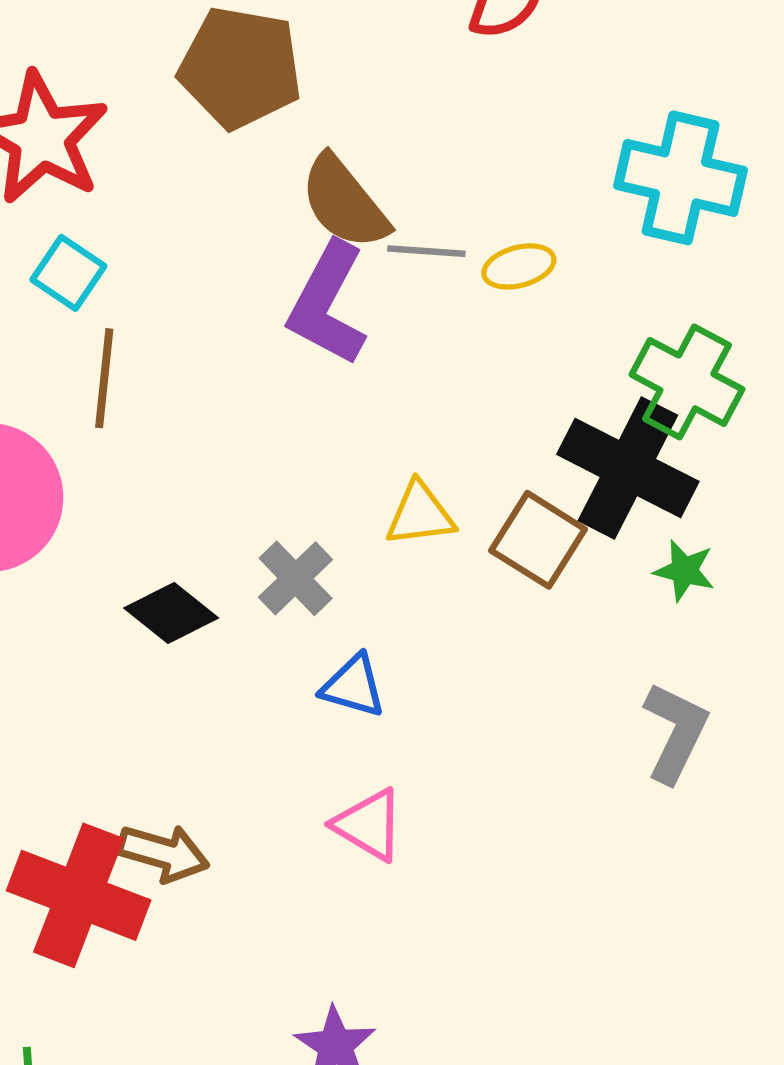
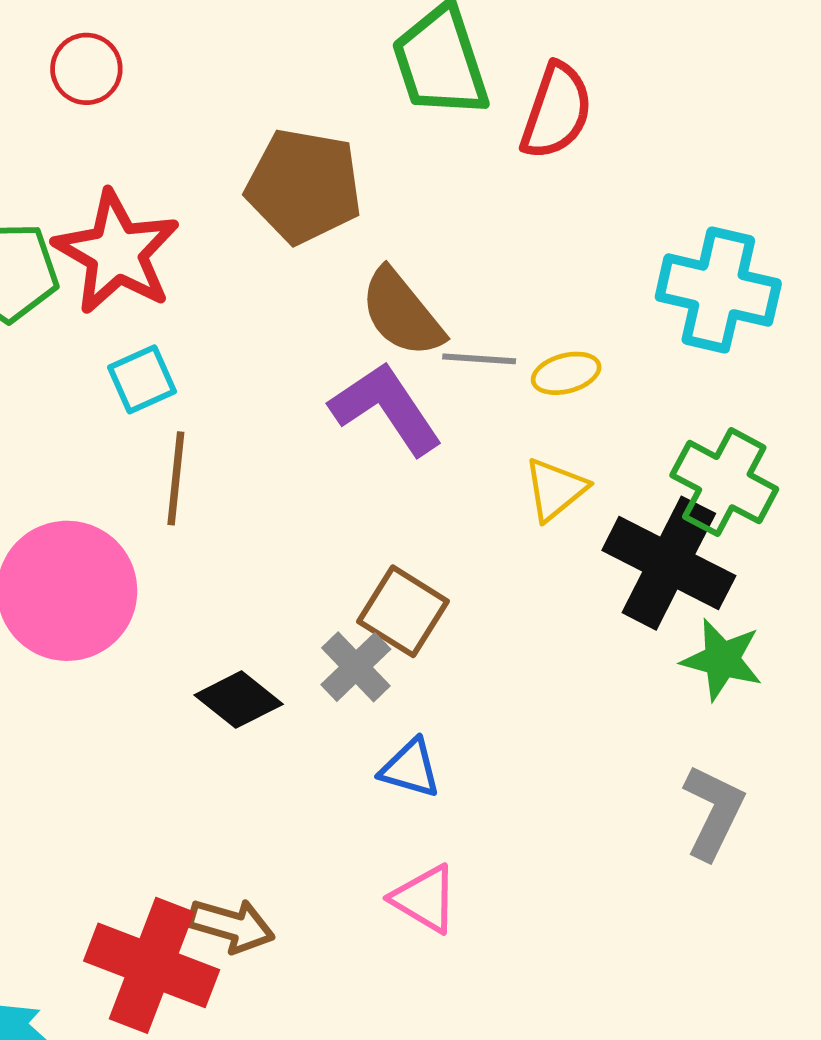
cyan square: (68, 273) -> (142, 379), turned 32
purple L-shape: (328, 304) -> (386, 408), turned 118
yellow triangle: (420, 514) -> (555, 489), moved, turned -32
brown square: (538, 540) -> (403, 611), moved
green star: (684, 571) -> (722, 660), size x1.4

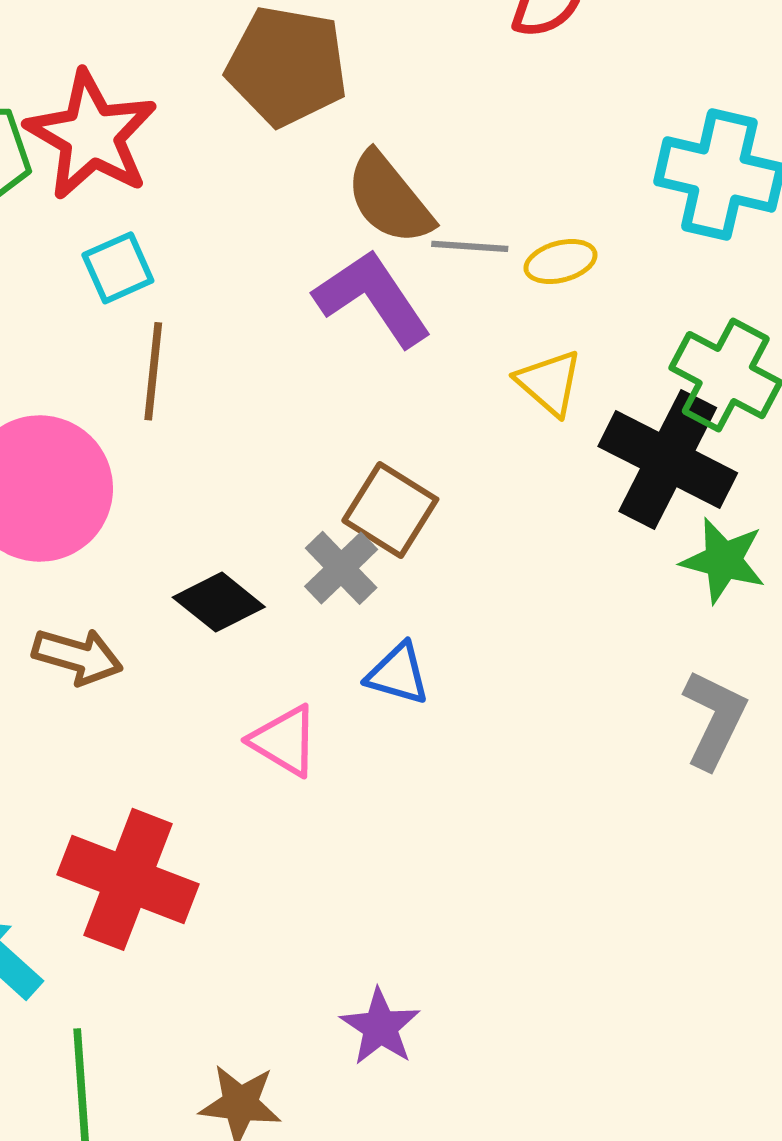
yellow triangle: (555, 489) -> (549, 383), turned -40
pink triangle: (425, 899) -> (284, 741), moved
brown arrow: (231, 925) -> (78, 656), moved

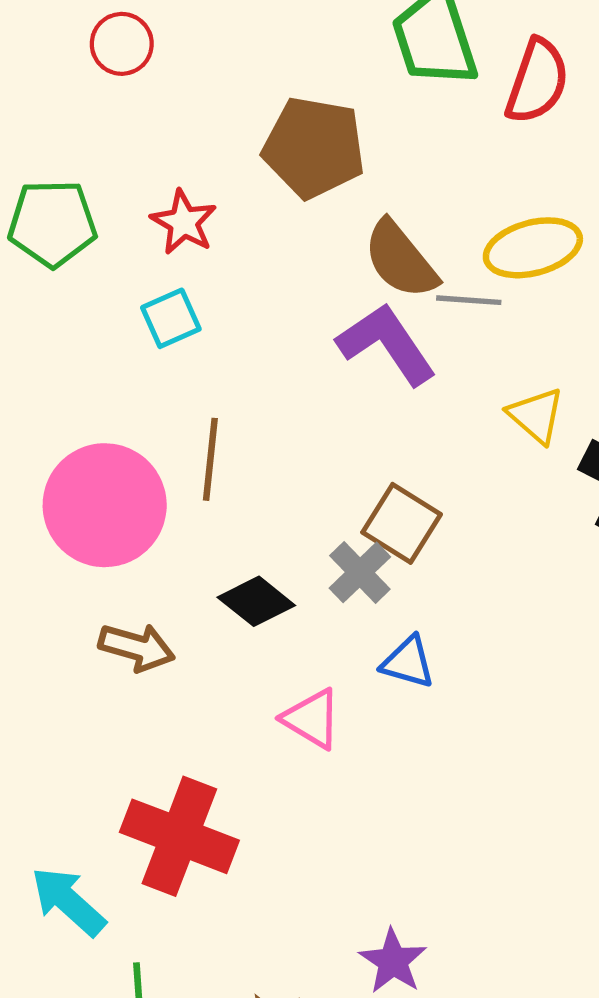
red star: (91, 135) -> (184, 222), moved, size x0.6
yellow ellipse: (561, 262) -> (533, 248), moved, size x1.6
brown line: (153, 371) -> (210, 459), moved

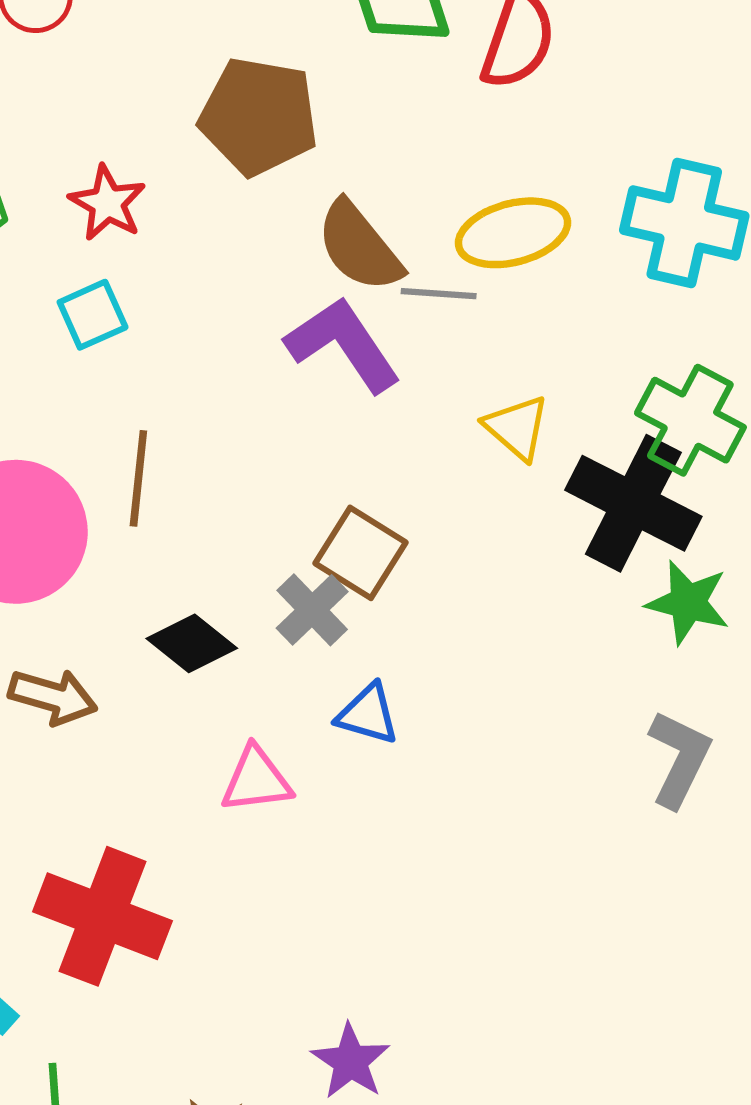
pink triangle: (312, 719) -> (256, 780), turned -38

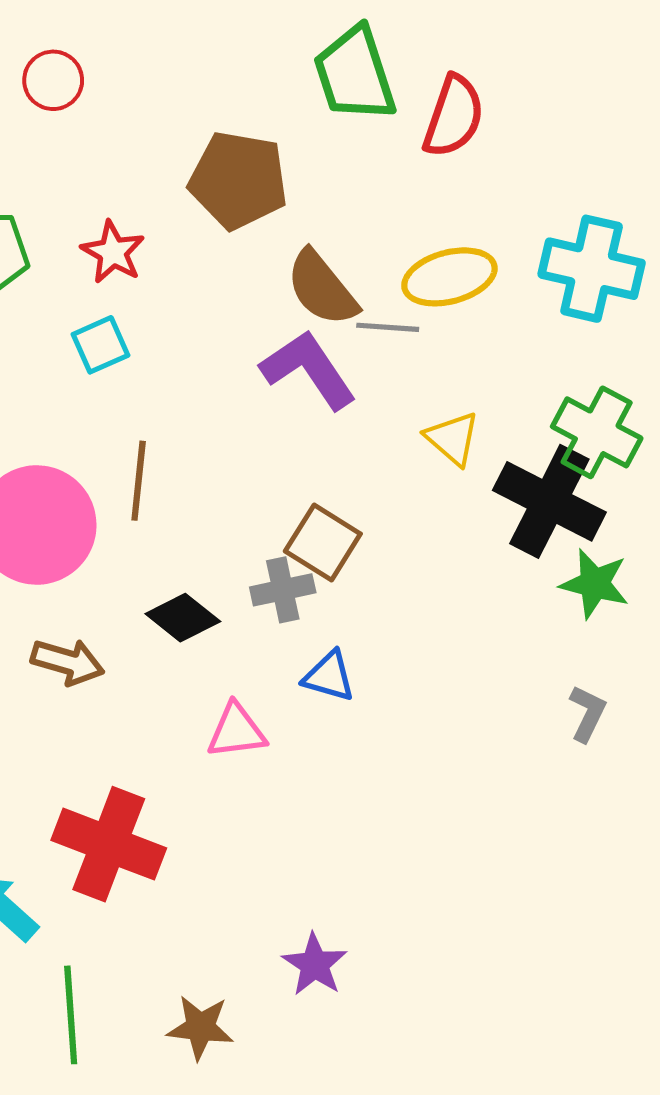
gray cross: (312, 610) -> (283, 590), turned 32
gray L-shape: (679, 759) -> (587, 713), size x0.7

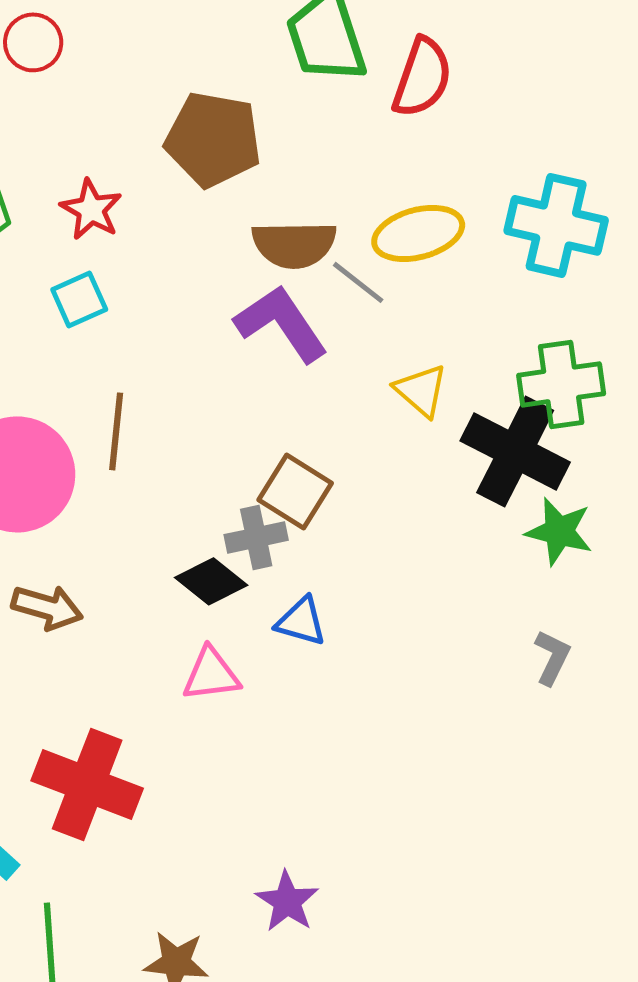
brown semicircle: (322, 288) -> (294, 244), turned -52
gray line: (388, 327) -> (358, 282), turned 34
green cross: (597, 432) -> (561, 384), turned -36
black diamond: (183, 618) -> (211, 581), moved

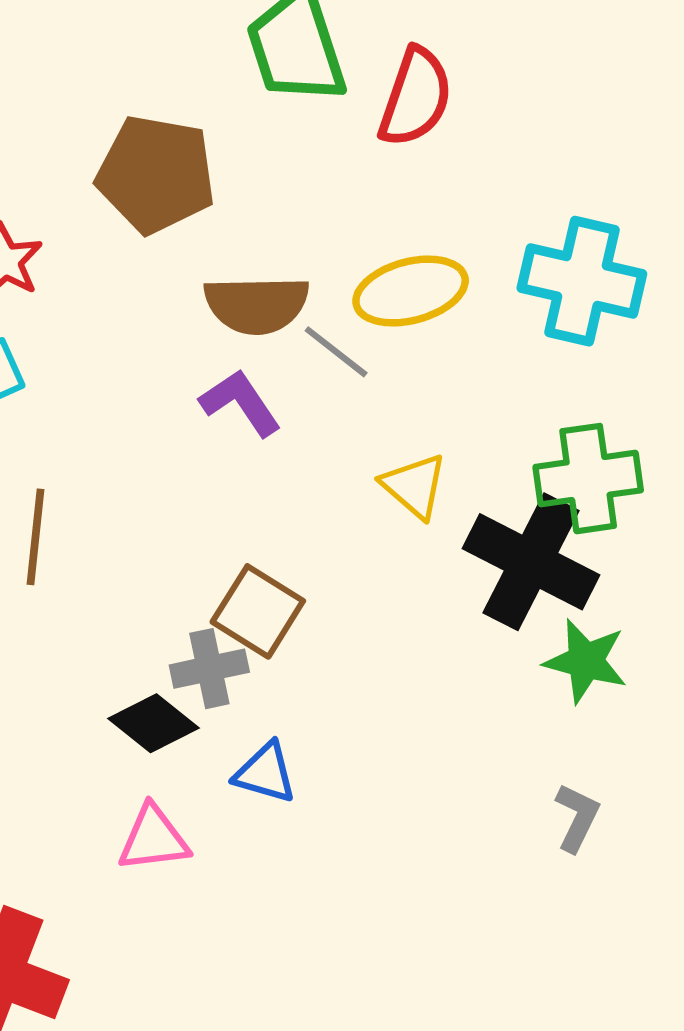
purple L-shape: (281, 323) -> (240, 403), size x0.7

